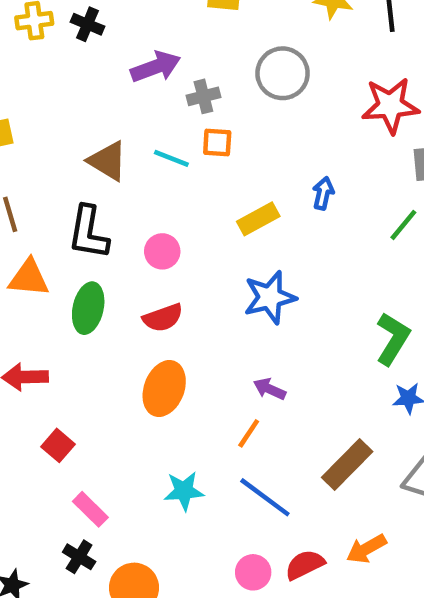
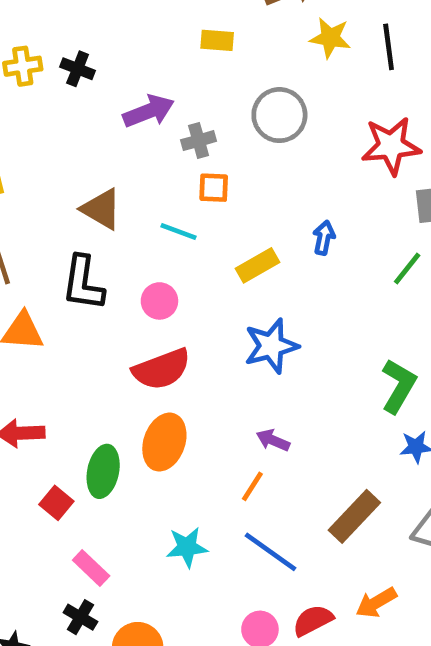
cyan line: (171, 158) -> (178, 231), moved
green ellipse: (88, 308) -> (103, 471), moved
red semicircle: (163, 318) -> (162, 369), size x1.4

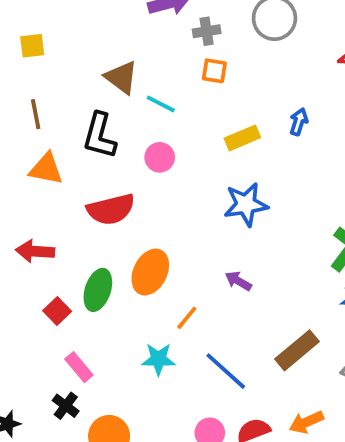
cyan line: (178, 231) -> (161, 104), moved
red semicircle: (162, 369) -> (111, 209), moved
orange line: (252, 486) -> (187, 318), moved

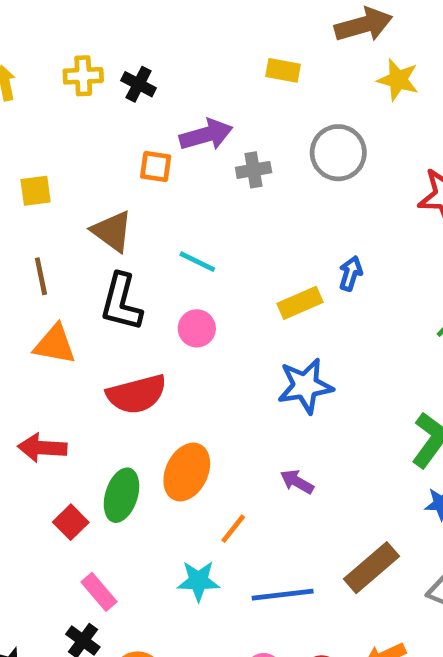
orange square: (214, 71) -> (156, 167), moved
brown triangle: (121, 77) -> (112, 231), moved
blue arrow: (299, 122) -> (351, 273), moved
blue line: (226, 371) -> (283, 595), turned -48

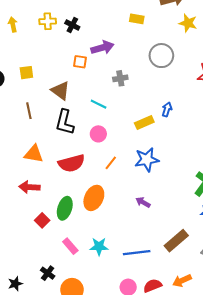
gray cross: (254, 170) -> (120, 78), moved
orange triangle: (55, 344) -> (34, 154), moved
orange line: (233, 529) -> (111, 163), moved
pink rectangle: (99, 592) -> (70, 246), moved

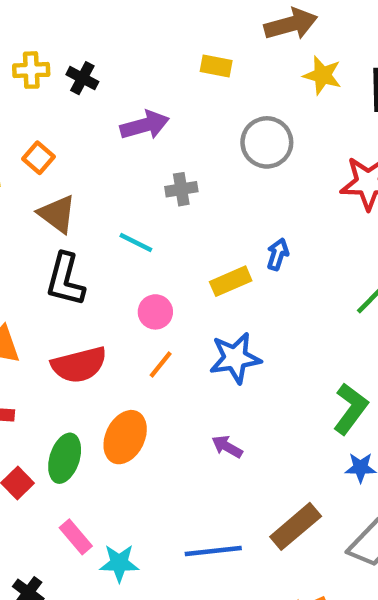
orange square: (80, 62) -> (38, 158), moved, turned 32
pink circle: (98, 134) -> (155, 312), moved
cyan star: (99, 246) -> (119, 563), moved

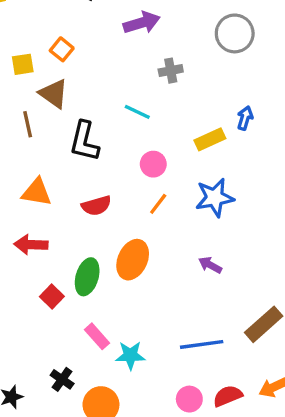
brown triangle: (57, 214) -> (54, 94), moved
red semicircle: (79, 365) -> (96, 206), size x0.7

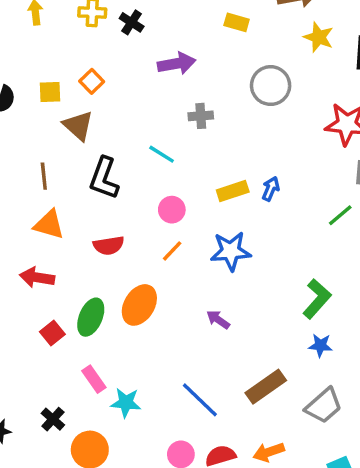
blue arrow: (245, 118) -> (271, 189), moved
brown line: (28, 124) -> (44, 176), moved
blue line: (202, 344) -> (200, 400), turned 45

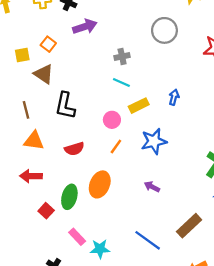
purple arrow: (177, 63) -> (85, 27), moved
cyan line: (162, 154) -> (121, 83), moved
yellow rectangle: (233, 191) -> (139, 106), moved

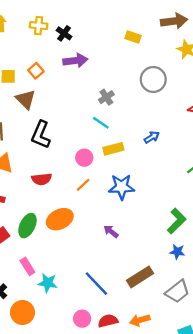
gray cross: (122, 56) -> (106, 97), turned -32
blue arrow: (174, 97) -> (152, 137), moved, turned 32
orange ellipse: (100, 184) -> (60, 219), turned 30

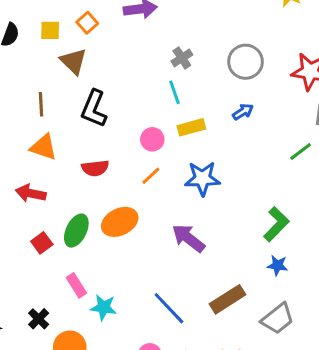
gray circle: (153, 79) -> (246, 62), moved
cyan line: (101, 123) -> (174, 92), turned 36
purple arrow: (111, 231) -> (188, 238), size x1.6

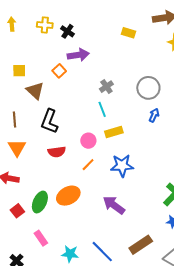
orange square: (87, 23) -> (59, 71), moved
blue arrow: (243, 112) -> (154, 115), moved, turned -32
orange triangle: (44, 147) -> (17, 148), turned 42
red semicircle: (95, 168) -> (57, 152), moved
cyan star: (103, 307) -> (70, 254), moved

